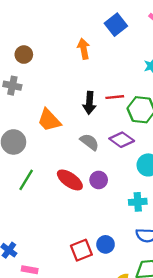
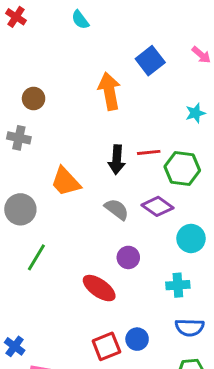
orange arrow: (84, 49) -> (109, 91), size x1.4
red ellipse: (70, 180) -> (99, 288), moved

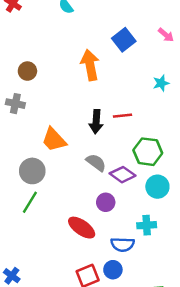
green hexagon: (182, 168) -> (148, 152), moved
purple diamond: (157, 206) -> (123, 175), moved
gray circle: (20, 209) -> (32, 171), moved
blue semicircle: (190, 327) -> (123, 244), moved

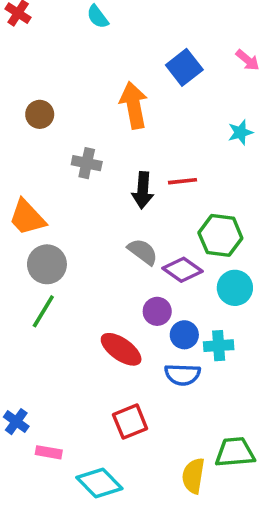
gray cross: (15, 104) -> (87, 163), moved
orange trapezoid: (54, 140) -> (27, 217), moved
blue circle: (113, 270) -> (184, 335), moved

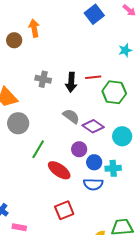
orange arrow: (134, 105) -> (34, 28), moved, size x0.7
gray cross: (87, 163) -> (43, 79), moved
green hexagon: (220, 235) -> (114, 92), moved
green line: (43, 311) -> (38, 149), moved

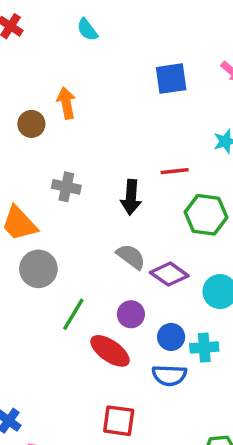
blue square: (94, 14) -> (171, 79), turned 30
red line: (93, 77) -> (175, 171), moved
gray cross: (43, 79) -> (66, 187), moved
purple circle: (79, 149) -> (131, 314), moved
red square: (64, 210) -> (119, 421), turned 30

